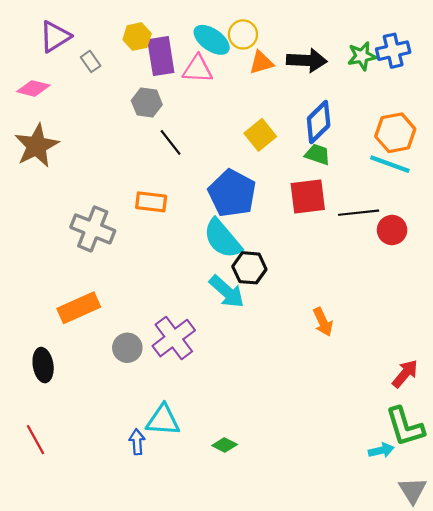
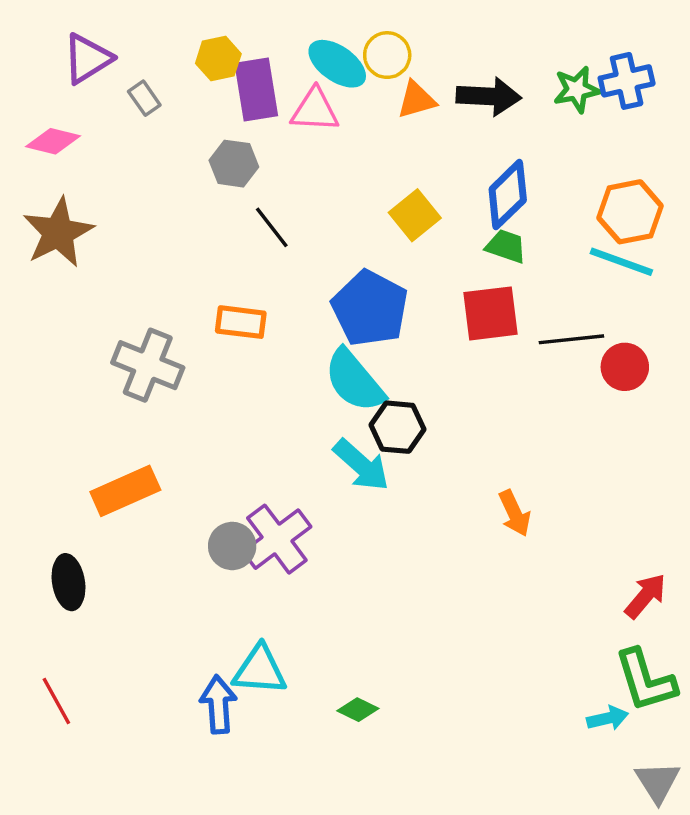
gray circle: (127, 348) -> (232, 546), moved
blue arrow: (137, 442) -> (218, 704), size x1.4

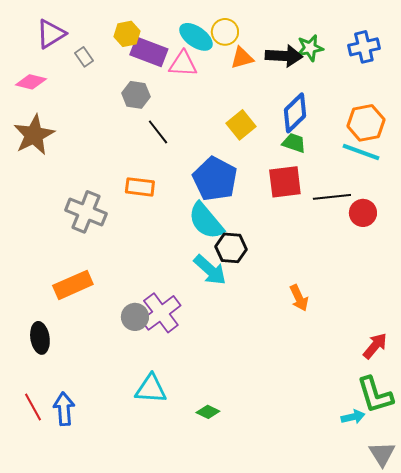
purple rectangle: (256, 90) -> (149, 52), turned -60
green star: (577, 90) -> (310, 48), moved
blue arrow: (218, 704) -> (64, 409), moved

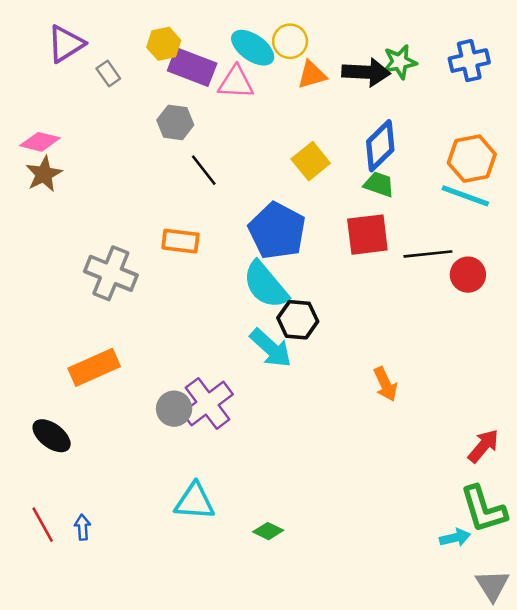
pink diamond: (31, 82) -> (40, 142), moved
brown star: (34, 135) -> (44, 174), size x0.7
black ellipse: (40, 338) -> (52, 436), turned -44
blue arrow: (64, 409) -> (82, 527), size x0.6

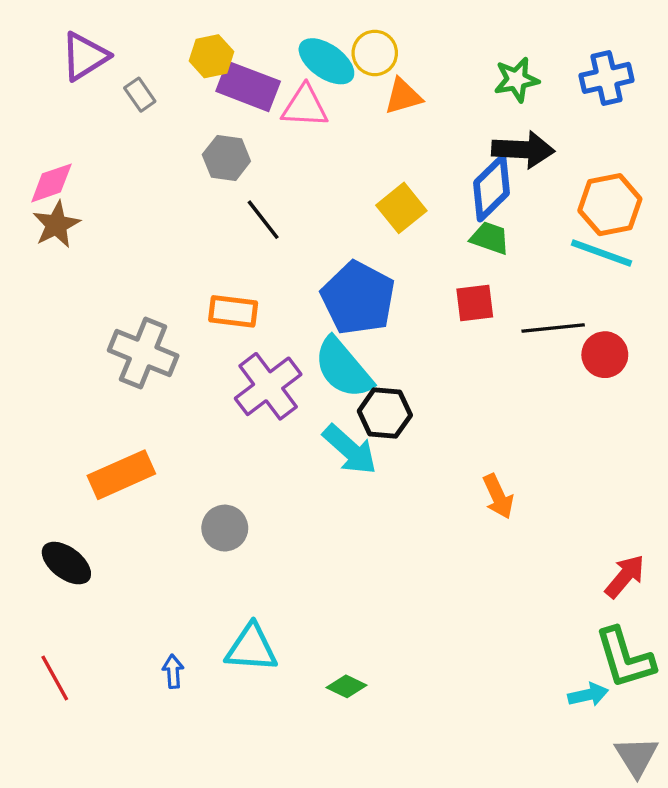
black arrow: (366, 72) -> (523, 150), moved
pink diamond: (40, 142) -> (51, 183), turned -33
red square: (367, 235) -> (475, 303), size x0.7
purple cross: (208, 403) -> (268, 386), moved
blue arrow: (82, 527) -> (173, 671), moved

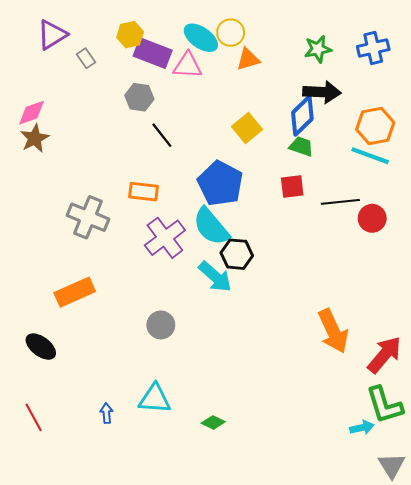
orange arrow: (498, 496) -> (333, 331), moved, size x1.6
gray circle: (225, 528) -> (161, 325), moved
red arrow: (625, 576) -> (384, 355), size x1.4

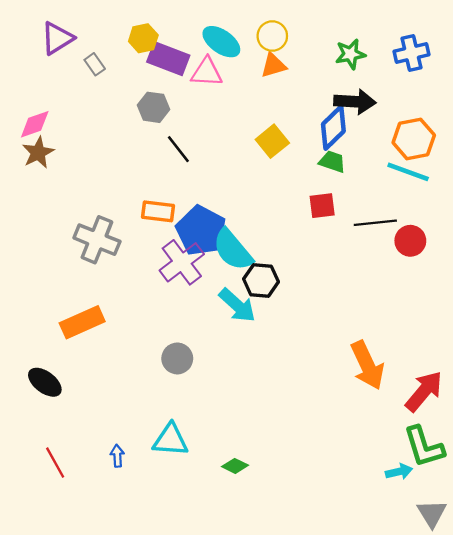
yellow circle: (231, 33) -> (272, 36), moved
blue pentagon: (220, 183) -> (201, 231), moved
red line: (34, 417) -> (55, 463), moved

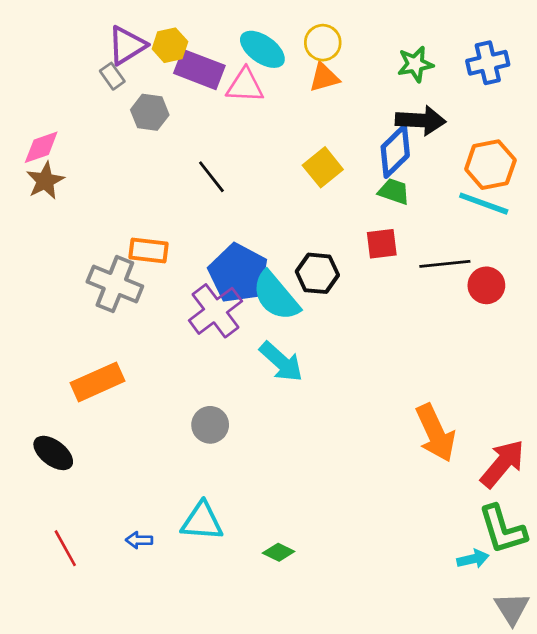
purple triangle: (57, 38) -> (127, 45), moved
gray hexagon: (153, 107) -> (150, 112), moved
orange rectangle: (158, 211) -> (148, 250), moved
black hexagon: (261, 280) -> (317, 273), moved
blue arrow: (117, 456) -> (139, 540), turned -85

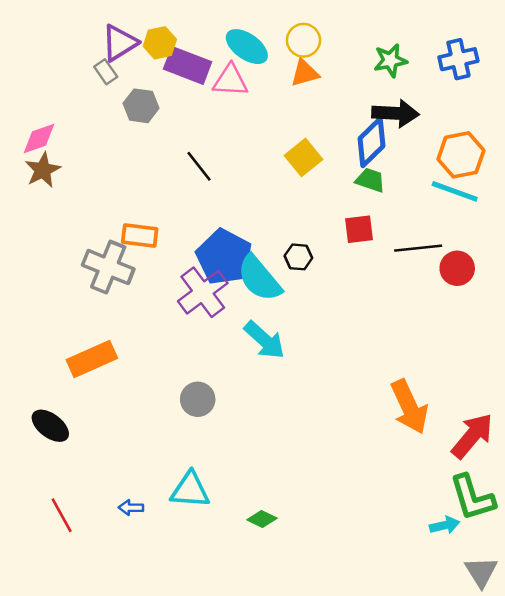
black hexagon: (317, 273) -> (298, 257), size x0.7

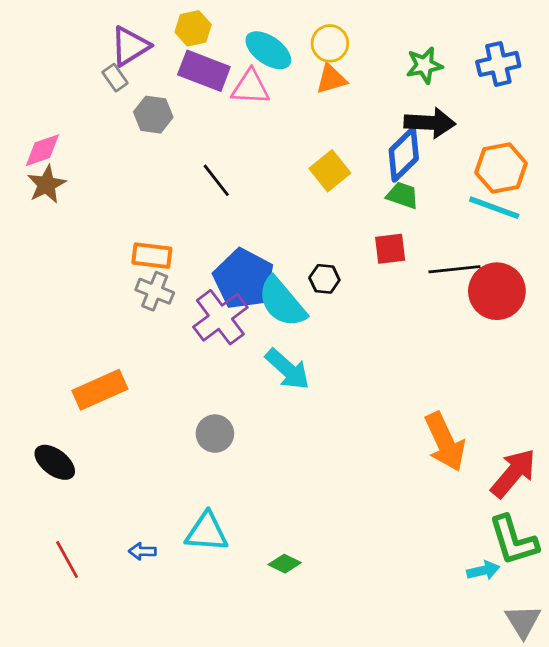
yellow hexagon: (160, 43) -> (193, 28), moved
gray cross: (108, 267) -> (155, 291), moved, size x0.7
red circle: (457, 268) -> (497, 291), size x1.5

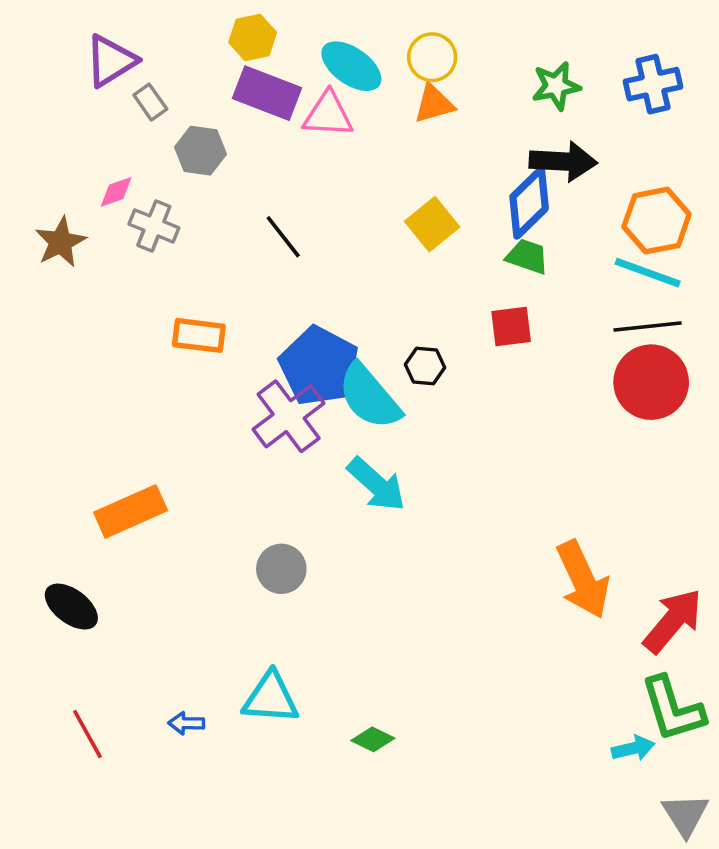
purple triangle: (130, 46) -> (111, 61), moved
pink diamond: (42, 150) -> (116, 192), moved, size x0.7
black line: (454, 269) -> (648, 326), moved
gray cross: (155, 291) -> (154, 226), moved

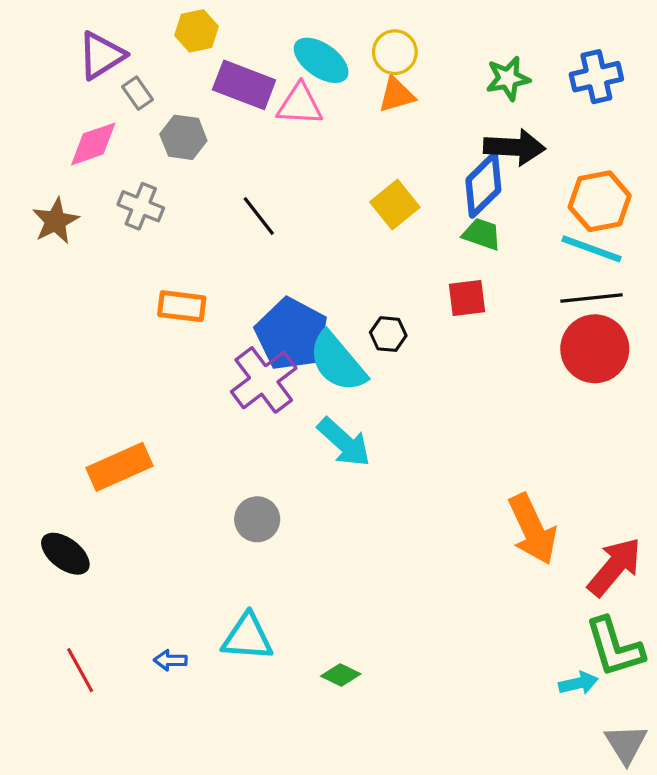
yellow hexagon: (253, 37) -> (197, 31), moved
pink diamond: (116, 192) -> (93, 144), moved, size x1.6

